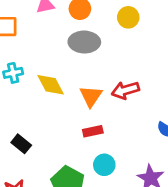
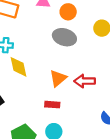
yellow diamond: (51, 85) -> (19, 67), moved

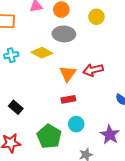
yellow diamond: (19, 67) -> (42, 53), moved, turned -35

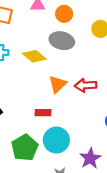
red rectangle: (68, 99) -> (43, 113), moved
cyan circle: (76, 124) -> (56, 140), size x1.5

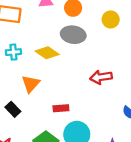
orange triangle: (58, 84) -> (31, 84), moved

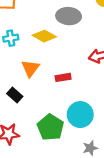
red rectangle: (61, 108) -> (63, 77), moved

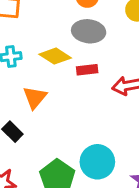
red rectangle: (63, 77) -> (87, 70), moved

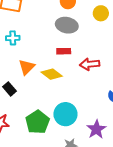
yellow diamond: (55, 56) -> (52, 74), moved

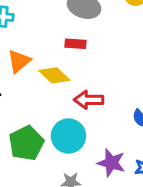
red arrow: (90, 64) -> (89, 100), moved
purple star: (96, 129) -> (111, 163), turned -30

